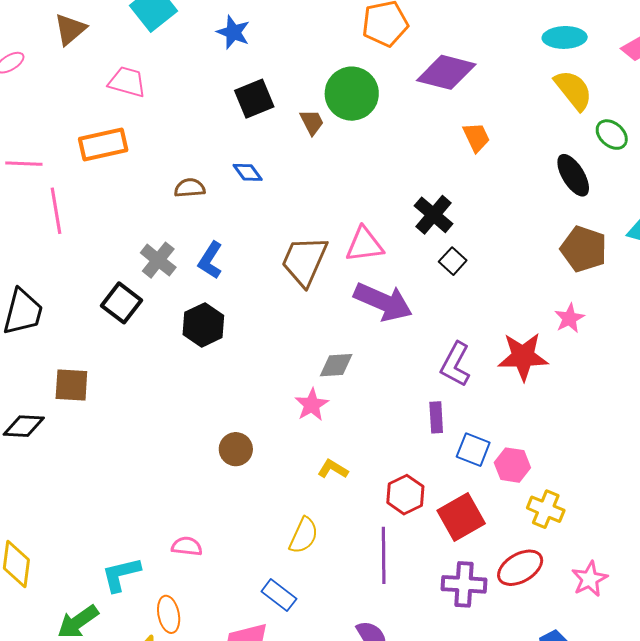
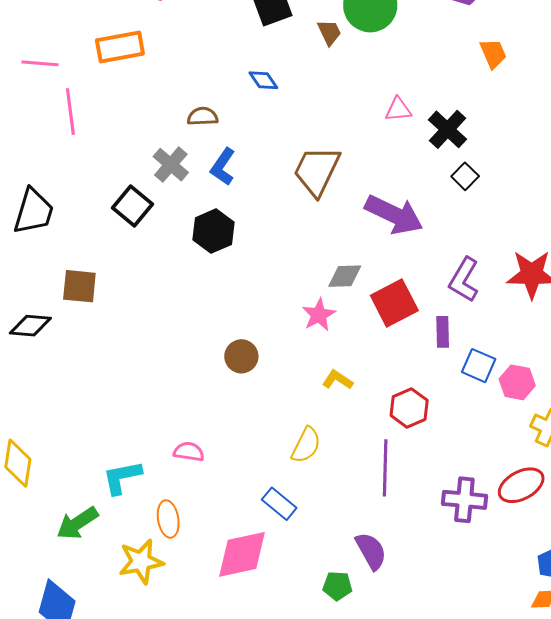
brown semicircle: (190, 188) -> (203, 116), moved
pink triangle: (365, 245) -> (398, 109), moved, size x0.7
red square: (461, 517) -> (394, 303), moved

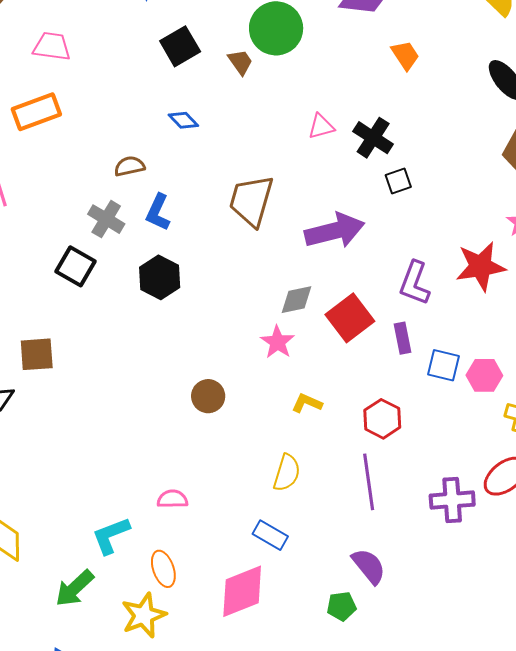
black square: (465, 176) -> (398, 181), turned 36
purple arrow: (394, 215) -> (335, 231), turned -30

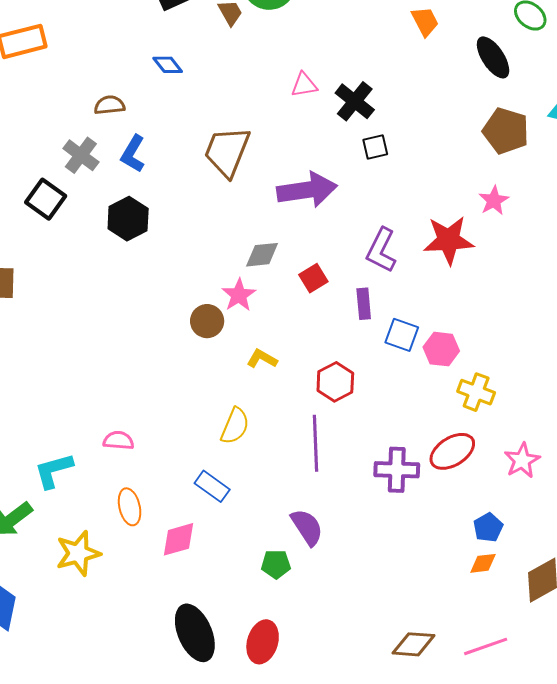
orange trapezoid: (405, 55) -> (425, 21), moved
red square: (350, 318) -> (313, 278), size x0.6
brown circle: (208, 396) -> (207, 321), moved
orange ellipse: (163, 569) -> (130, 507), moved
pink diamond: (242, 591) -> (179, 539), size x0.7

